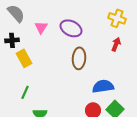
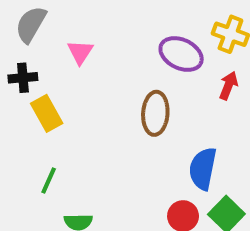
gray semicircle: (16, 13) -> (31, 24), turned -108
purple ellipse: (71, 28) -> (181, 54), moved
blue semicircle: (103, 86) -> (203, 169), turned -70

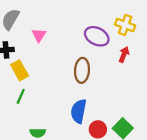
blue semicircle: (203, 169) -> (79, 111), moved
green line: (49, 181) -> (21, 96), moved

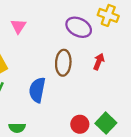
red arrow: (124, 54) -> (99, 62), moved
blue semicircle: (79, 111) -> (37, 90), moved

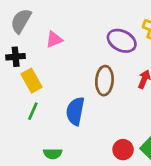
pink triangle: (18, 26) -> (54, 39), turned 35

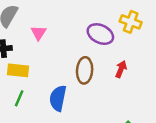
pink triangle: (54, 39) -> (39, 33), turned -35
yellow rectangle: (31, 81) -> (18, 70), turned -55

